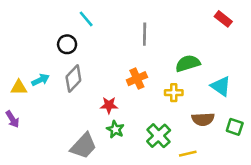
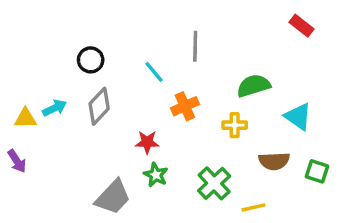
cyan line: (86, 19) -> (154, 72), moved

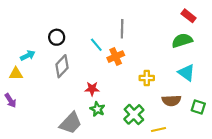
green semicircle: (254, 86) -> (182, 40), moved
orange cross: (185, 106) -> (116, 57), moved
cyan arrow: (55, 108) -> (28, 55), moved

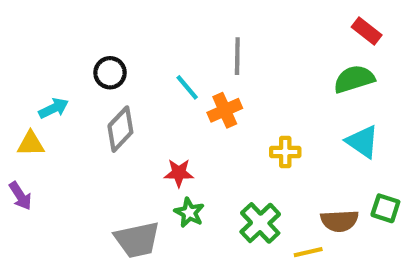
brown semicircle: (171, 101) -> (339, 221), moved
gray trapezoid: (71, 123) -> (137, 240), turned 35

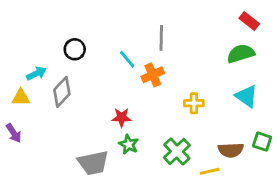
gray diamond: (120, 129) -> (62, 92), moved

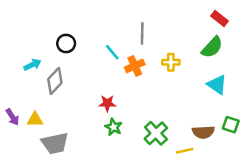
green semicircle: (241, 54) -> (212, 47), turned 150
yellow triangle: (21, 98) -> (35, 120), moved
yellow cross: (194, 103) -> (171, 62), moved
gray trapezoid: (93, 163) -> (55, 143), moved

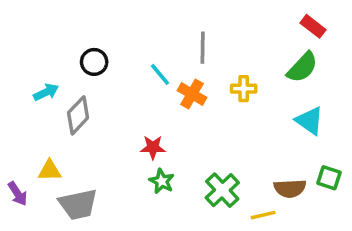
orange cross: (135, 66) -> (192, 94), turned -36
purple arrow: (12, 117) -> (18, 194), moved

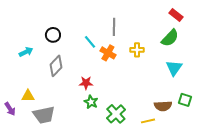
gray diamond: (78, 115) -> (56, 66), moved
cyan triangle: (309, 121) -> (174, 68), turned 30
green cross: (222, 190) -> (116, 114), moved

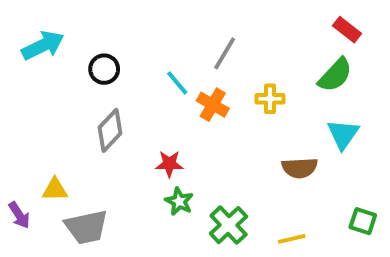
gray line: (114, 27) -> (225, 53), turned 30
cyan arrow: (26, 52) -> (43, 45), moved, size x1.5
green square: (185, 100) -> (363, 221), moved
brown semicircle: (163, 106) -> (300, 168), moved

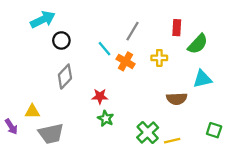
red rectangle: (347, 30) -> (177, 28), moved, turned 56
cyan arrow: (43, 45) -> (43, 19), moved
cyan triangle: (343, 134) -> (202, 79), turned 42
green cross: (229, 225) -> (148, 132), moved

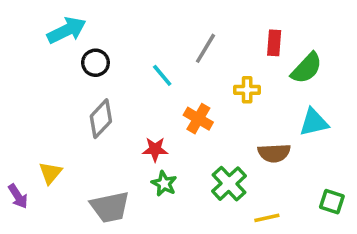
orange cross: (125, 61) -> (198, 119), moved
yellow triangle: (32, 112) -> (50, 173), turned -49
green cross: (148, 132) -> (229, 184), moved
gray trapezoid: (51, 134) -> (110, 207), moved

